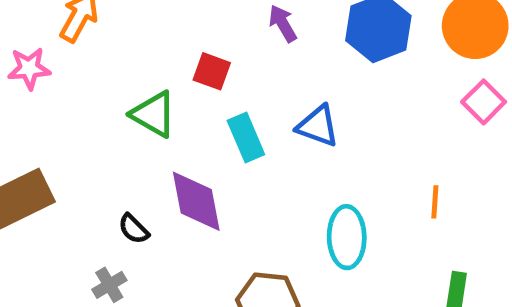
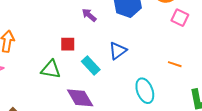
blue triangle: (318, 126) -> (118, 51), turned -36
orange line: (435, 202) -> (175, 64), turned -56

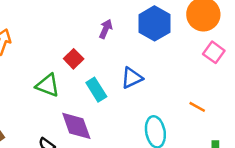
purple arrow: (89, 15) -> (106, 29), turned 63
red square: (68, 44) -> (74, 59), turned 35

